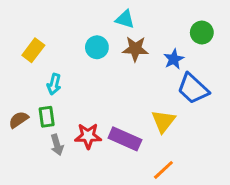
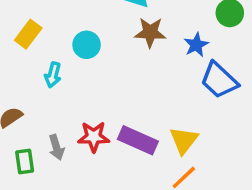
cyan circle: (97, 47) -> (87, 45), moved
green rectangle: (47, 117) -> (25, 162), moved
yellow triangle: (163, 121) -> (184, 140), moved

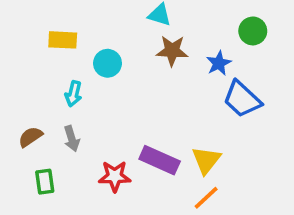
yellow rectangle: (28, 34) -> (63, 40), moved, turned 56
red star: (94, 137) -> (115, 176), moved
gray arrow: (56, 147) -> (72, 139), moved

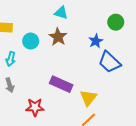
brown star: (172, 51) -> (58, 37), moved, turned 30
purple rectangle: (160, 160) -> (61, 84), moved

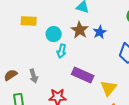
blue star: (96, 41) -> (100, 32), moved
cyan arrow: (11, 59) -> (62, 51), moved

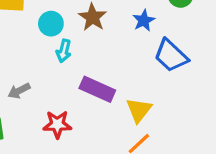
blue star: (100, 32) -> (144, 20), moved
gray arrow: (34, 76) -> (19, 91), turned 80

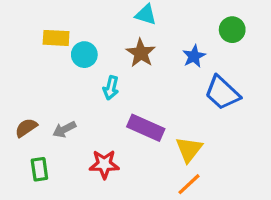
cyan circle: (51, 24) -> (84, 55), moved

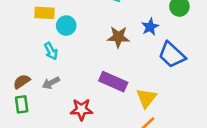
brown star: (141, 53) -> (118, 37), moved, turned -30
cyan arrow: (111, 88) -> (51, 51), moved, turned -42
green rectangle: (39, 169) -> (22, 104), moved

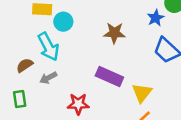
blue star: (150, 27) -> (156, 18), moved
cyan arrow: (51, 51) -> (48, 47), size x1.6
brown semicircle: (22, 82) -> (25, 65), moved

